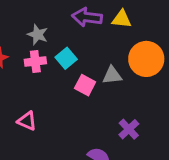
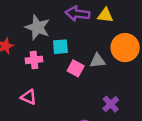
gray star: (38, 35) -> (38, 27), size x1.5
cyan square: (66, 58) -> (60, 47), turned 35
pink cross: (35, 62) -> (34, 60), moved

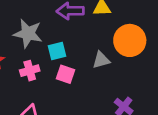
pink square: (76, 68) -> (66, 74), moved

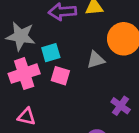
pink cross: (30, 71) -> (24, 74), size x1.5

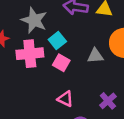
cyan square: (51, 53) -> (57, 41), turned -35
pink triangle: (27, 117) -> (65, 99), moved

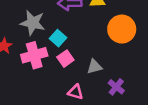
gray triangle: (95, 56) -> (94, 67), moved
pink square: (61, 63) -> (65, 59), turned 35

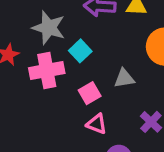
pink square: (65, 59) -> (90, 93), moved
gray triangle: (94, 67) -> (124, 78), moved

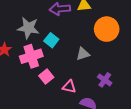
pink square: (90, 93) -> (46, 76), moved

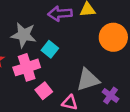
gray triangle: (83, 54) -> (88, 80), moved, size x1.5

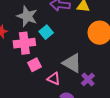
gray triangle: (88, 80) -> (72, 63), turned 35

